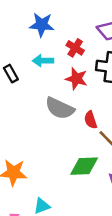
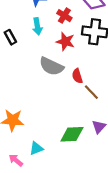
cyan arrow: (43, 61) -> (37, 26), turned -98
green diamond: (84, 166) -> (72, 134), moved

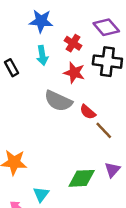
red semicircle: (77, 76) -> (88, 112), turned -32
cyan triangle: (36, 148) -> (41, 194), turned -32

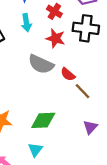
green diamond: (82, 178) -> (43, 120), moved
cyan triangle: (41, 194) -> (35, 150), moved

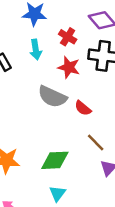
brown line: (82, 91) -> (96, 143), moved
cyan triangle: (35, 150) -> (57, 193), moved

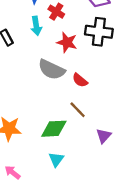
red cross: (68, 37) -> (56, 12), moved
brown line: (96, 143) -> (78, 110), moved

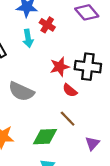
black cross: (99, 32) -> (88, 67), moved
red star: (67, 42) -> (60, 67), moved, turned -30
gray semicircle: (52, 70) -> (21, 91), moved

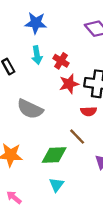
red cross: (47, 25) -> (61, 61), moved
red semicircle: (70, 90) -> (89, 111), moved, turned -42

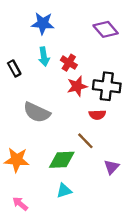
cyan triangle: (56, 185) -> (64, 191), turned 35

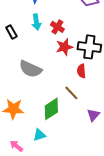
red semicircle: (97, 115) -> (81, 71), turned 88
green diamond: (62, 160) -> (51, 109), turned -30
cyan triangle: (64, 191) -> (39, 135), moved

